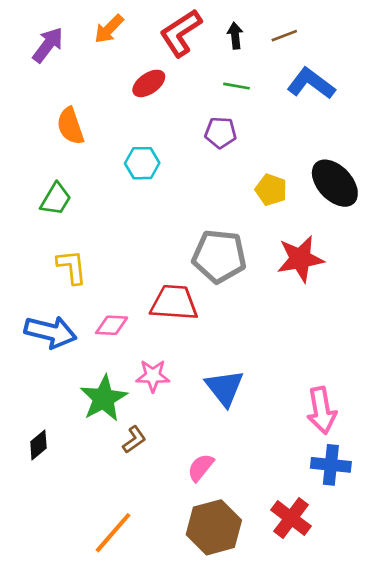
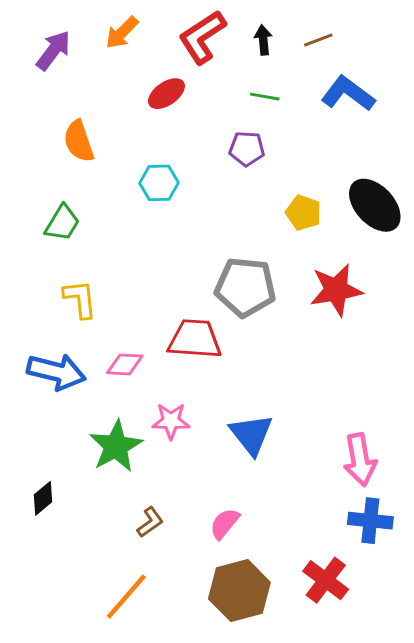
brown L-shape: (134, 440) -> (150, 522), moved

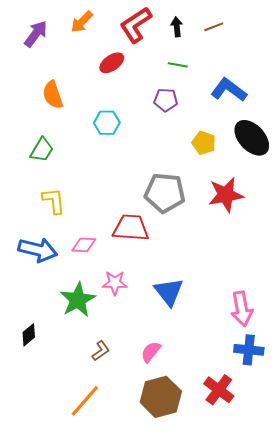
blue L-shape: (348, 94) -> (229, 90), moved

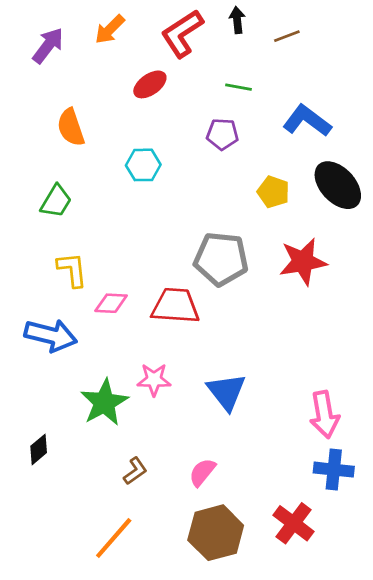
black arrow: (177, 27) -> (237, 20), moved
pink diamond: (84, 245) -> (111, 303), moved

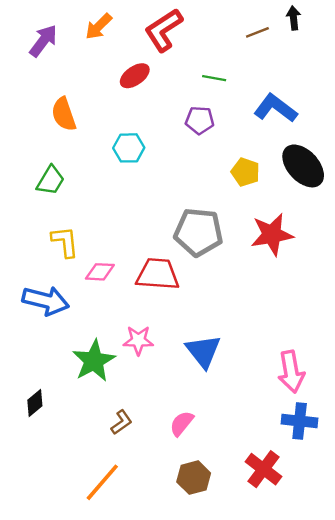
black arrow: (237, 20) -> (294, 18), moved
brown hexagon: (216, 533) -> (194, 478), size x0.7

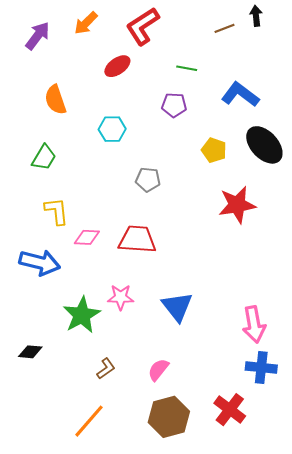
gray pentagon: (198, 232) -> (148, 180), moved, size x0.6
black diamond: (35, 403) -> (30, 352), turned 45
brown hexagon: (194, 478) -> (169, 417), size x1.4

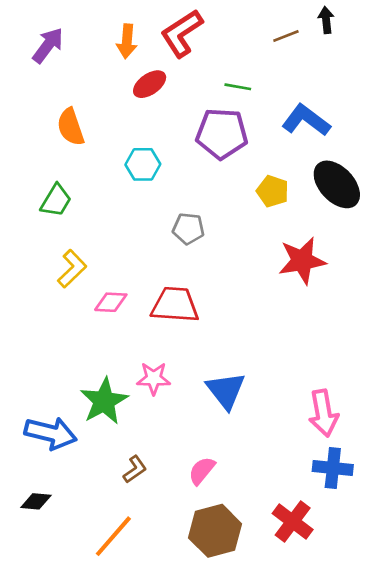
orange arrow: (86, 23) -> (127, 41), moved, turned -40
purple pentagon: (174, 105) -> (222, 134), size x1.6
yellow L-shape: (56, 211) -> (72, 269), turned 52
blue arrow: (40, 263) -> (51, 433), moved
black diamond: (30, 352) -> (36, 501), moved

